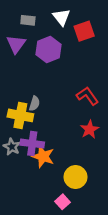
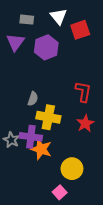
red L-shape: (87, 96) -> (83, 92), turned 45
yellow cross: (20, 115) -> (48, 117), moved

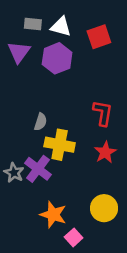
white triangle: (59, 16) -> (61, 27), moved, turned -36
purple cross: (31, 137) -> (38, 169), turned 30
orange star: (41, 149) -> (53, 215), moved
yellow circle: (72, 169) -> (104, 208), moved

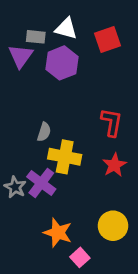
gray rectangle: (33, 24) -> (36, 37), moved

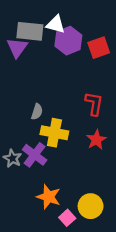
gray rectangle: (36, 37) -> (30, 31), size x1.6
red square: (107, 40) -> (99, 48), moved
purple hexagon: (62, 63) -> (68, 41), moved
yellow circle: (113, 226) -> (91, 206), moved

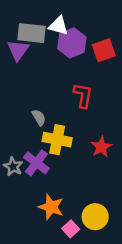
red L-shape: (94, 104) -> (83, 95), moved
gray semicircle: (37, 112) -> (39, 118), turned -49

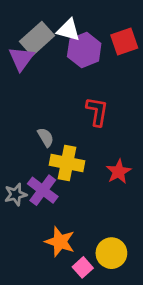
gray rectangle: (31, 33) -> (37, 39), turned -48
red square: (104, 50) -> (124, 41), moved
gray star: (13, 166) -> (16, 194), turned 30

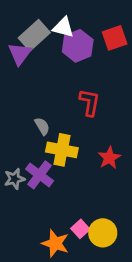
orange star: (60, 242) -> (55, 243), moved
pink square: (83, 267) -> (80, 229), moved

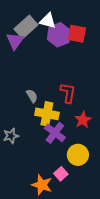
red square: (115, 38) -> (77, 34), moved, turned 30
red L-shape: (90, 102) -> (68, 93), moved
purple cross: (40, 175) -> (55, 133), moved
yellow circle: (103, 233) -> (78, 155), moved

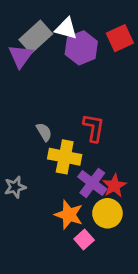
red square: (77, 34) -> (120, 38), moved, turned -36
red star: (83, 120) -> (114, 186), moved
purple cross: (55, 133) -> (92, 183), moved
orange star: (42, 185) -> (69, 215), moved

